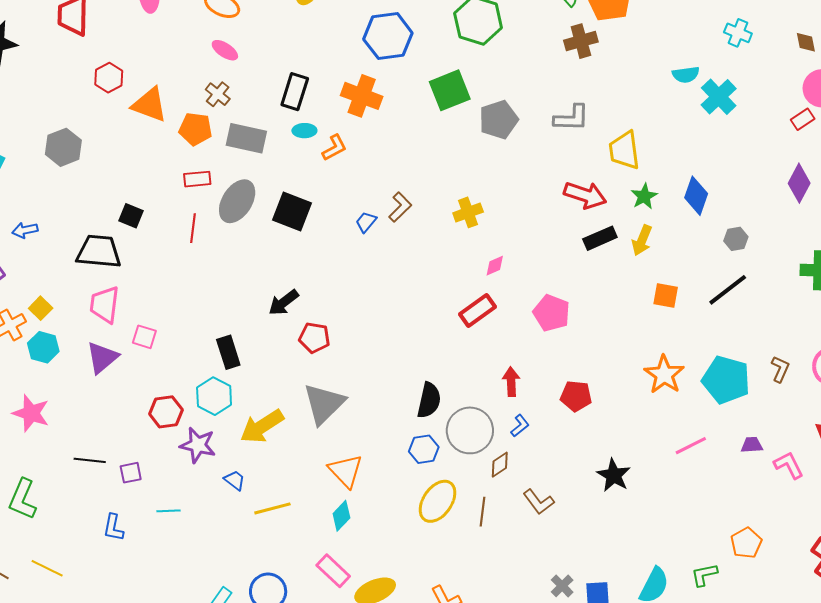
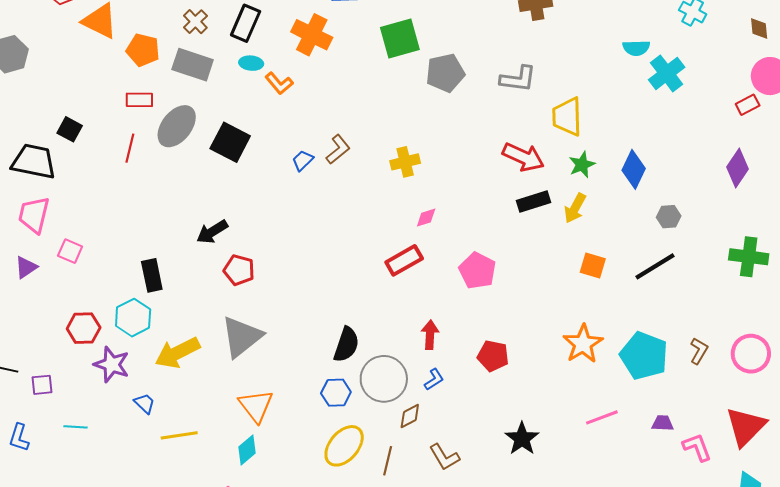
brown cross: (218, 94) -> (195, 22), moved
orange L-shape: (334, 148) -> (279, 83), turned 72
purple triangle: (102, 358) -> (26, 267), size x0.7

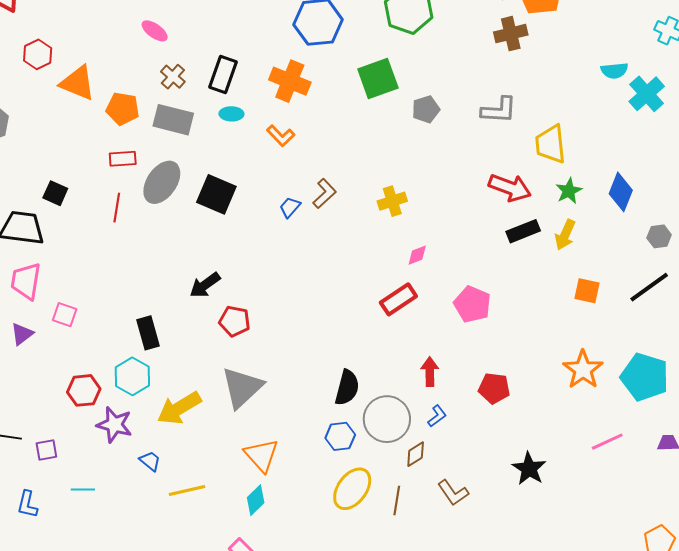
gray pentagon: (445, 73) -> (426, 109), size x0.7
orange L-shape: (279, 83) -> (281, 136), moved

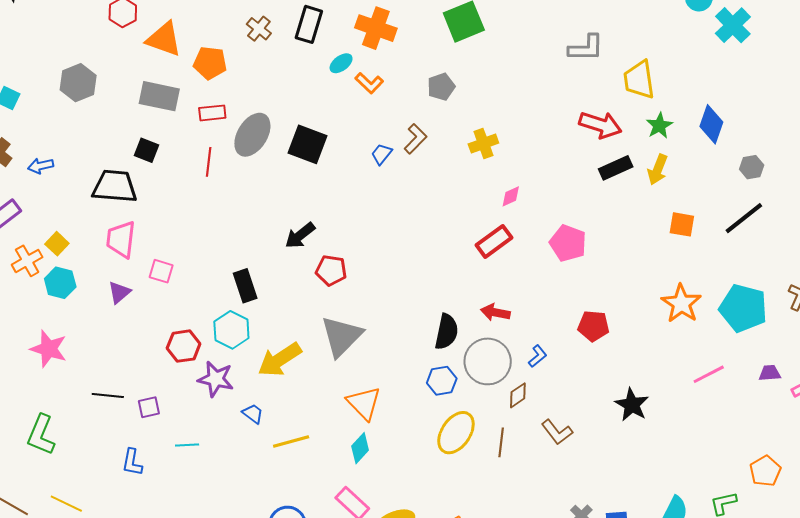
gray pentagon: (426, 109) -> (441, 87), moved
cyan ellipse: (231, 114) -> (341, 63), moved, turned -35
gray rectangle: (173, 120) -> (159, 96), moved
red arrow: (430, 372) -> (495, 312), moved, turned -76

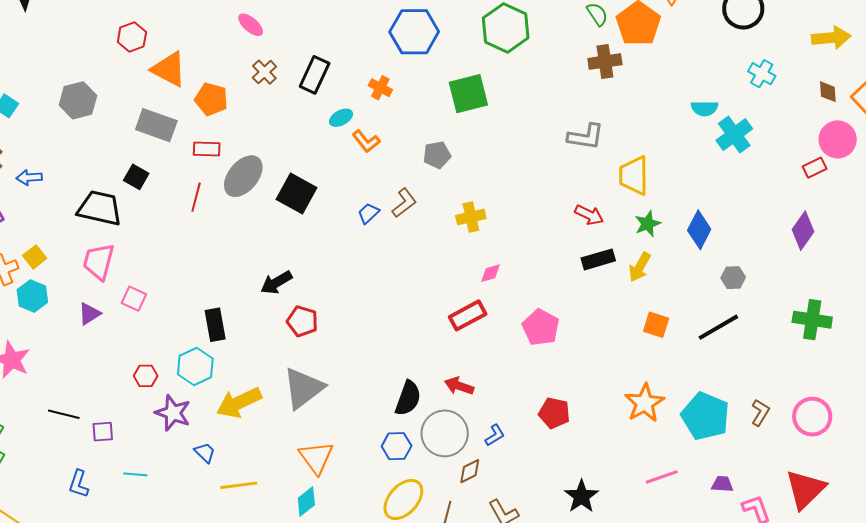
orange cross: (376, 28) -> (380, 88), size x0.6
red arrow: (600, 125) -> (589, 215), size x0.7
red hexagon: (184, 346) -> (146, 376), size x0.7

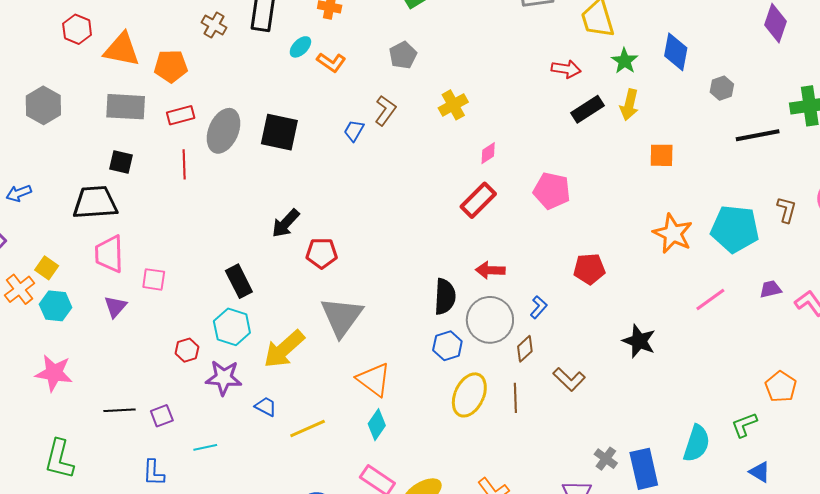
black line: (718, 327) -> (758, 135), moved, turned 36

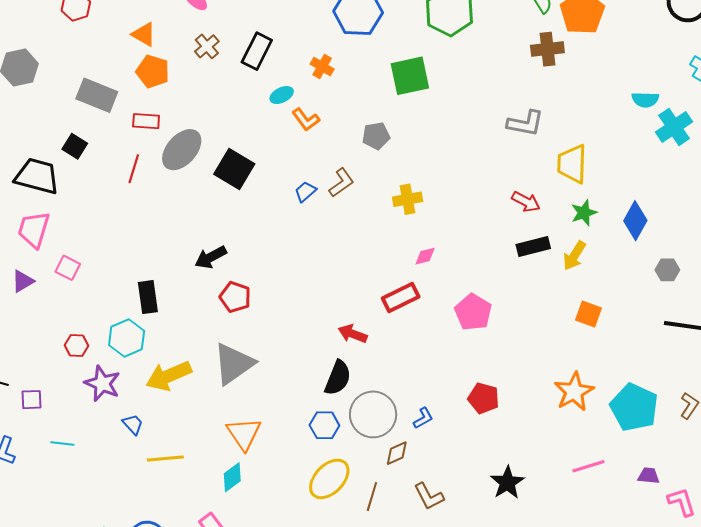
orange triangle: (122, 50) -> (144, 34), moved, size x0.7
red arrow: (490, 270) -> (353, 334), moved

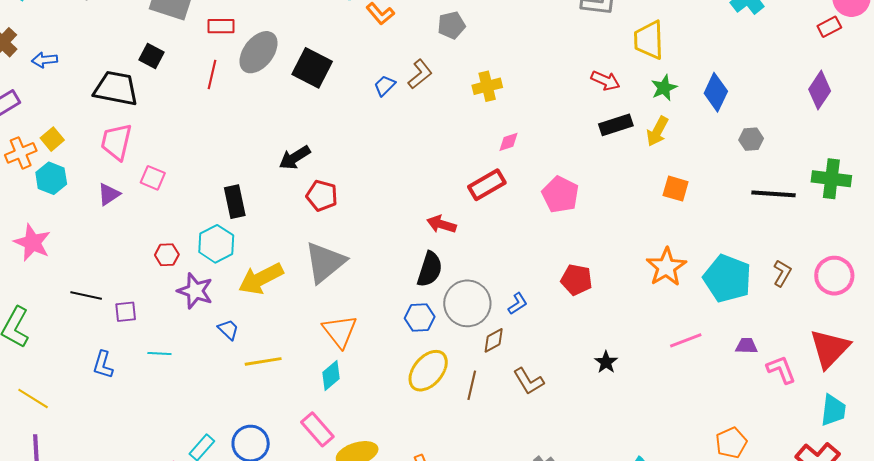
black star: (507, 483) -> (606, 362), size x0.7

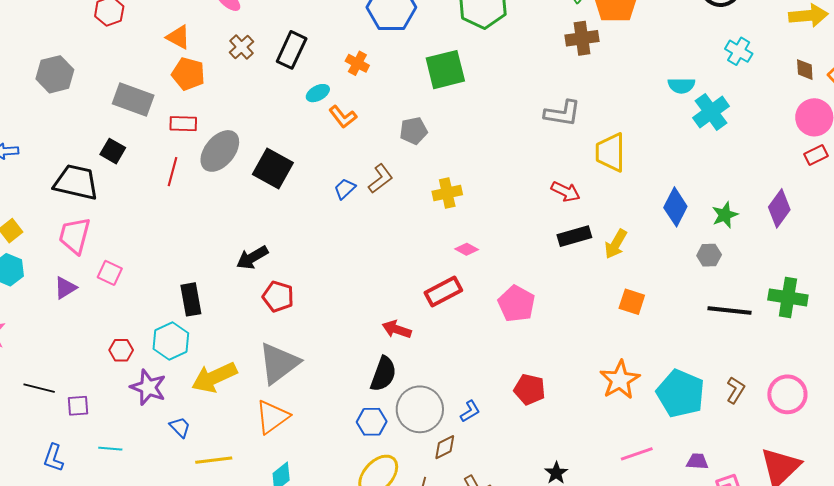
red rectangle: (829, 27) -> (816, 155), moved
green star: (664, 88) -> (725, 215), moved
pink diamond: (508, 142) -> (467, 249), turned 45
orange triangle: (340, 331) -> (272, 417), moved, turned 30

